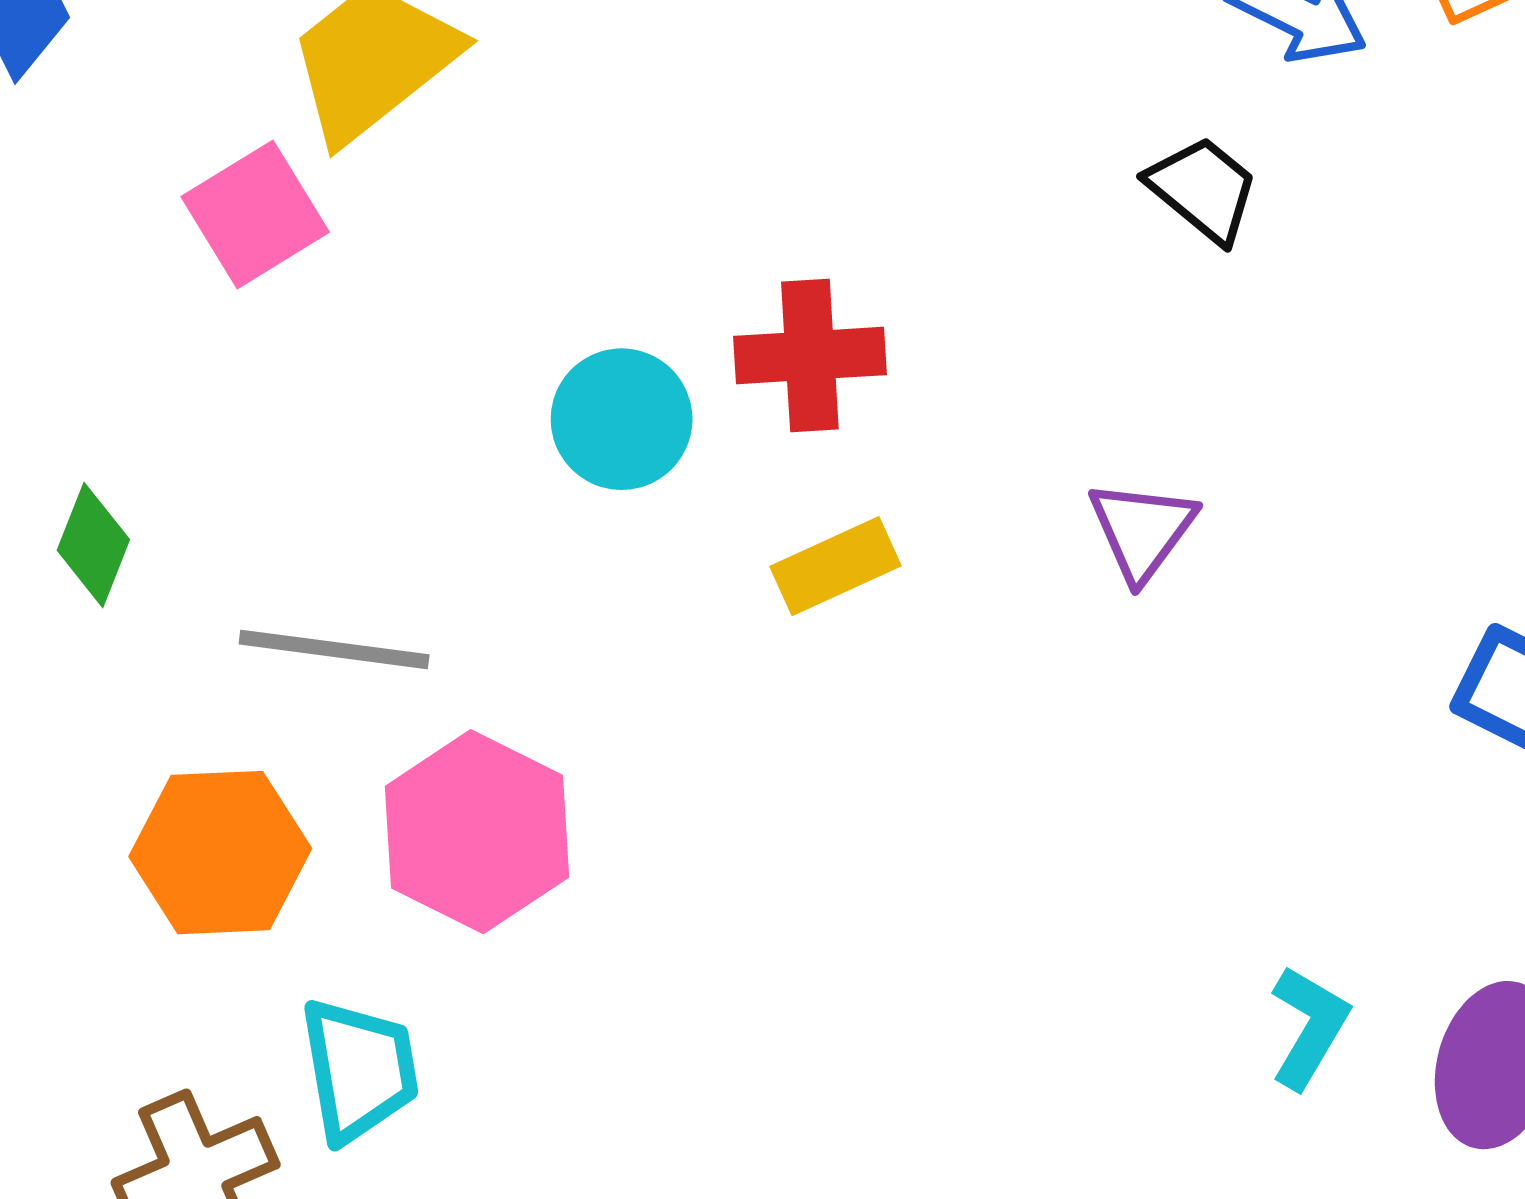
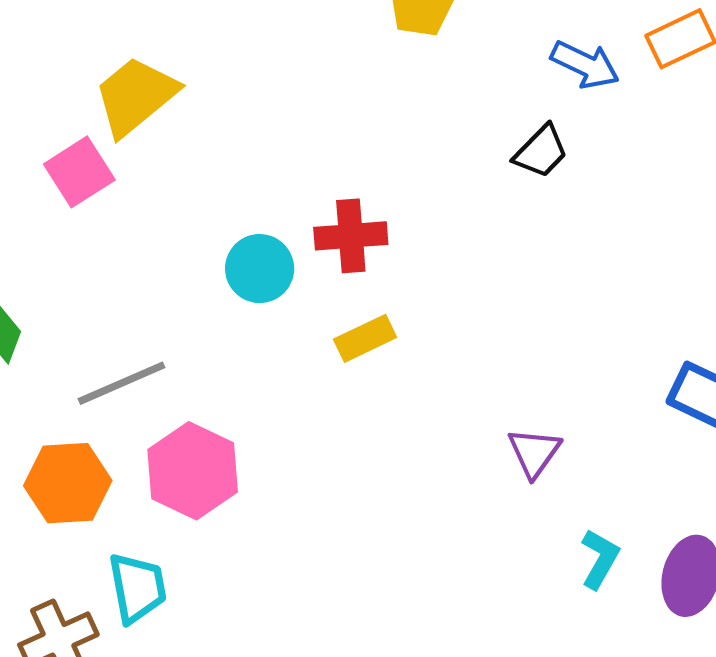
black trapezoid: (1203, 189) -> (541, 151), turned 96
purple triangle: (1142, 530) -> (534, 452), moved
gray line: (334, 649) -> (121, 383), turned -30

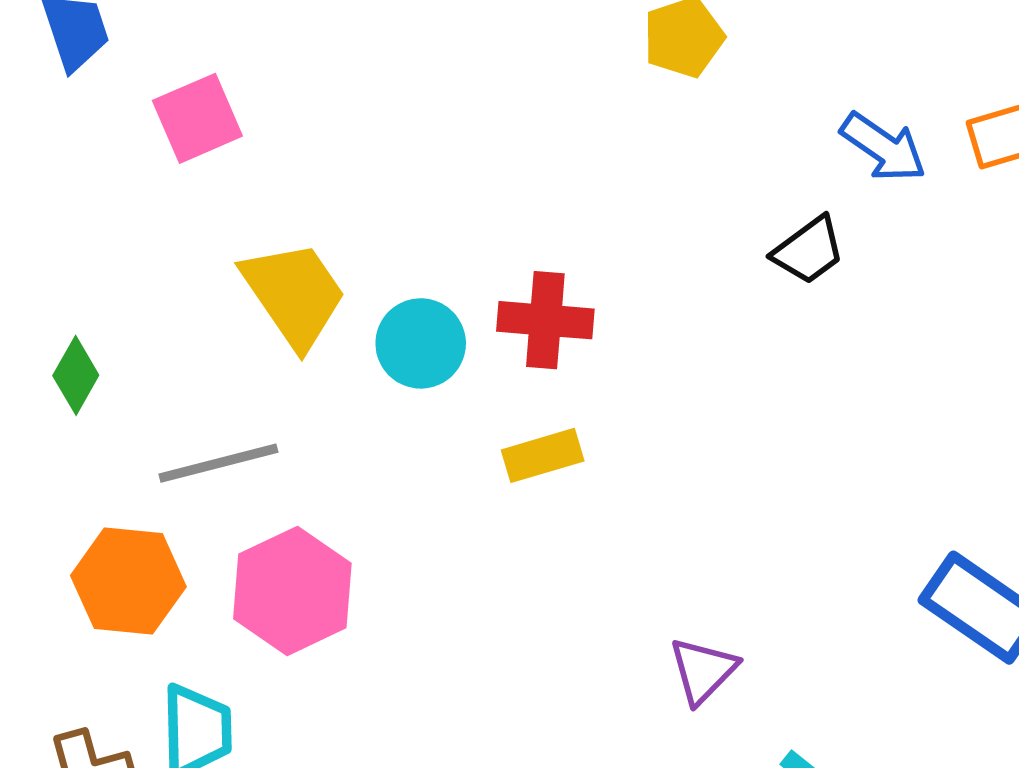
yellow trapezoid: (136, 96) -> (294, 294), moved, turned 86
pink square: (79, 172) -> (197, 118), moved
purple triangle: (534, 452) -> (703, 670), moved

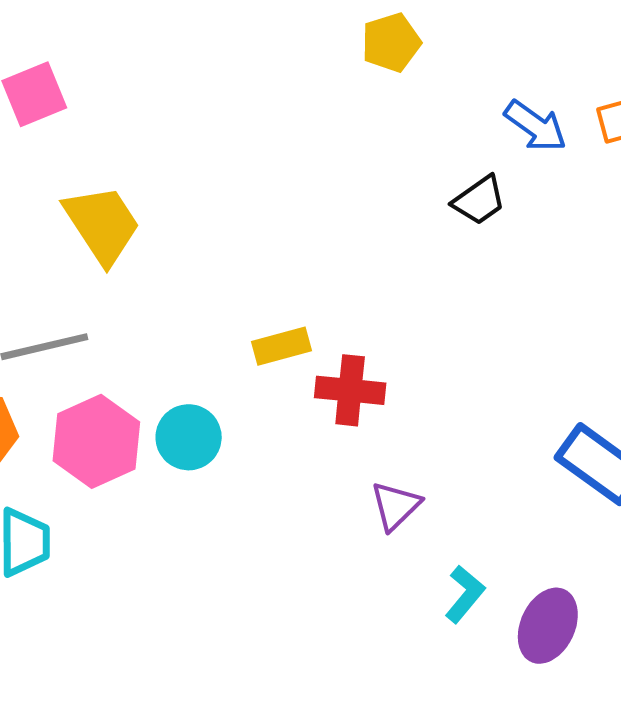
red cross: (545, 320) -> (350, 390), moved
cyan circle: (421, 343) -> (189, 437), moved

